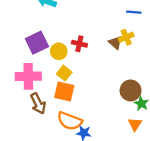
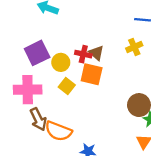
brown triangle: (115, 43) -> (96, 53), moved
orange square: (64, 92) -> (92, 74), moved
orange semicircle: (70, 121) -> (58, 131), moved

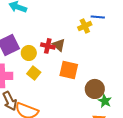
yellow cross: (134, 47) -> (85, 26), moved
orange square: (92, 74) -> (69, 70), moved

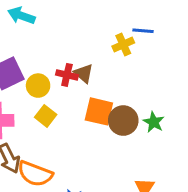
brown circle: (95, 89) -> (123, 121), moved
green star: (105, 101) -> (154, 122), moved

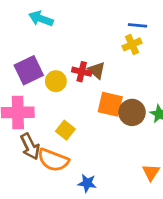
blue line: (143, 31) -> (137, 25), moved
yellow square: (46, 116) -> (65, 130), moved

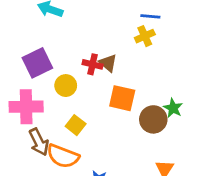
yellow circle: (56, 81) -> (66, 86), moved
brown circle: (132, 112) -> (153, 119), moved

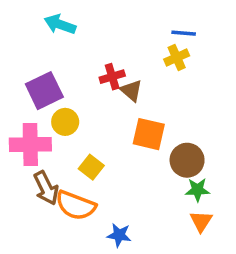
red cross: (93, 64) -> (112, 77), moved, turned -30
yellow circle: (66, 86) -> (65, 122), moved
green star: (173, 108) -> (197, 190), moved, turned -30

